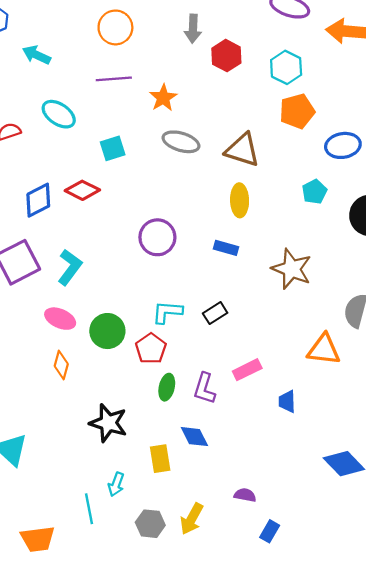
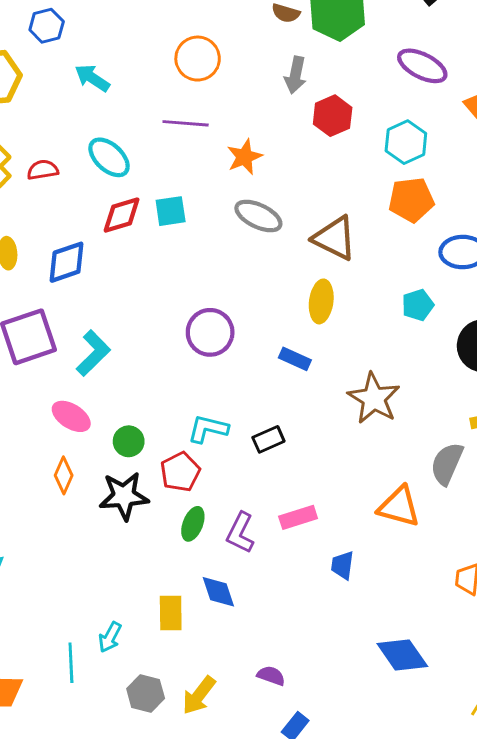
red diamond: (82, 190) -> (122, 215), moved, turned -52
green circle: (107, 331) -> (129, 441), size x0.7
black star: (108, 423) -> (124, 496), moved, turned -30

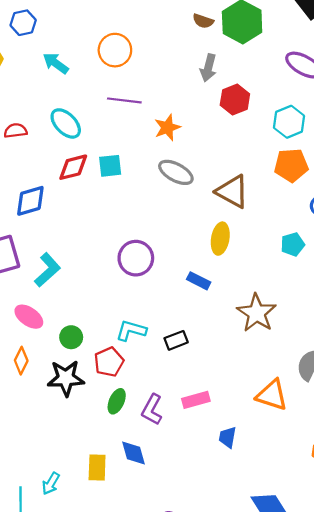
orange circle: (198, 59) -> (115, 50), moved

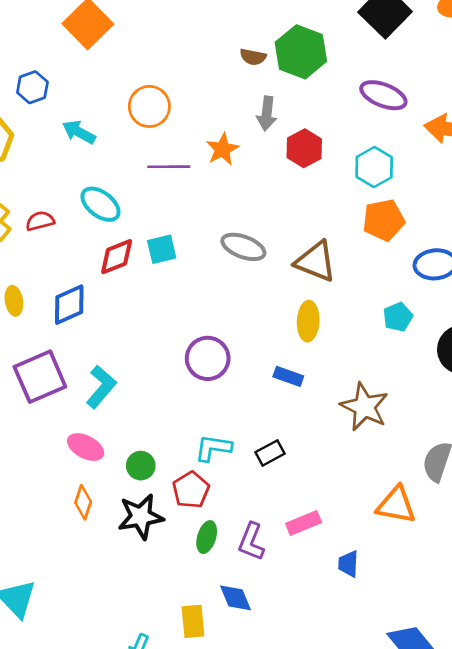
orange star: (167, 128) -> (222, 149), moved

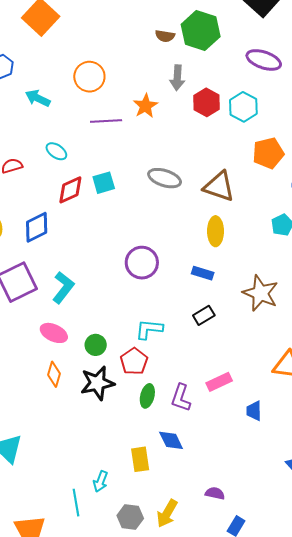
cyan hexagon: (374, 167) -> (243, 107), moved
cyan ellipse: (100, 204) -> (56, 151), size x0.7
black rectangle: (270, 453) -> (204, 315), moved

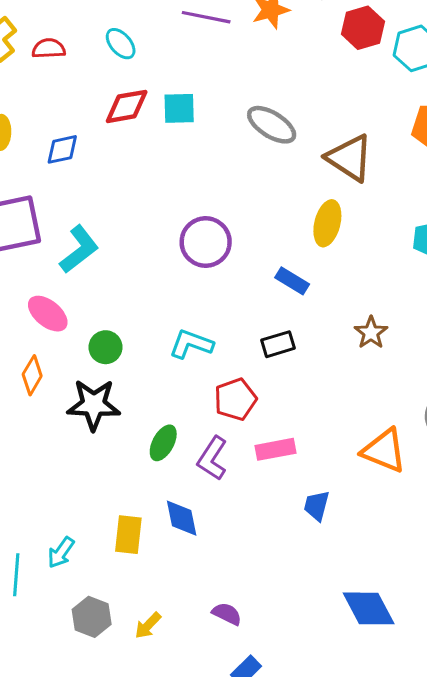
blue diamond: (37, 227) -> (62, 149), size x0.7
brown star: (261, 293) -> (371, 333), size x0.6
red pentagon: (134, 361) -> (235, 399), moved
yellow arrow: (167, 513) -> (148, 625), size x0.7

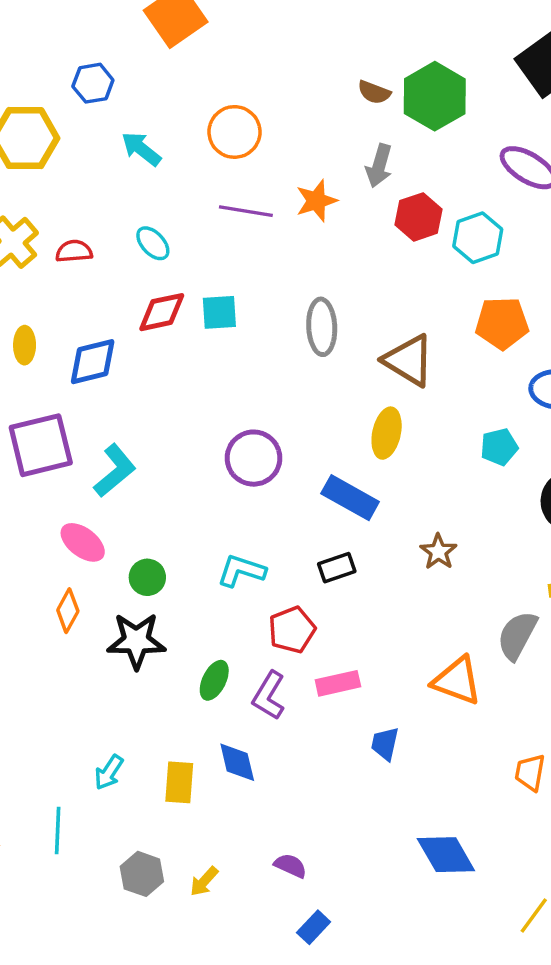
gray ellipse: (272, 125) -> (322, 327), turned 57
blue diamond: (62, 149) -> (93, 362), size x1.4
blue rectangle: (292, 281) -> (350, 498), size x1.5
cyan arrow: (61, 552) -> (109, 772), moved

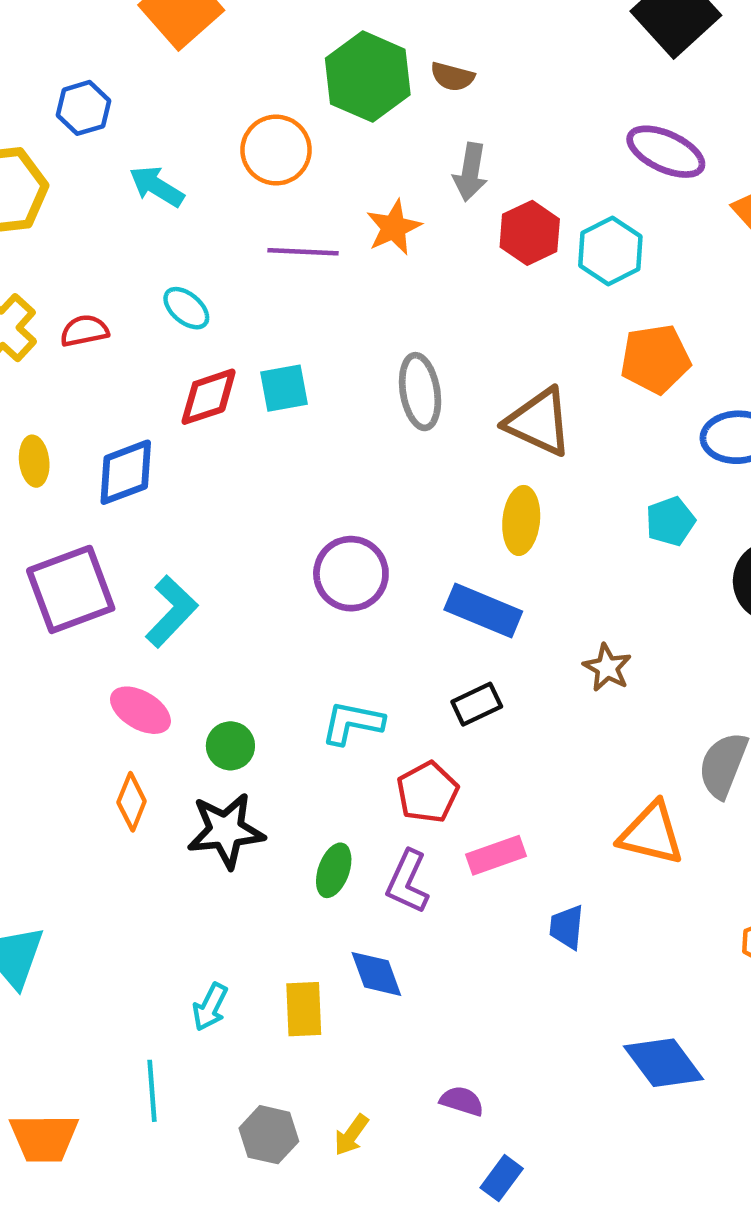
green hexagon: (435, 96) -> (368, 77), moved

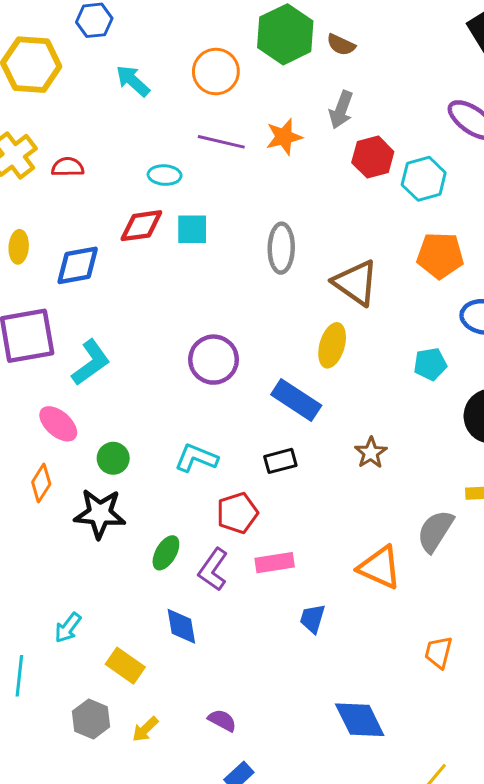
cyan ellipse: (186, 308) -> (165, 175), moved, turned -48
yellow rectangle: (304, 1009) -> (125, 666), moved, turned -63

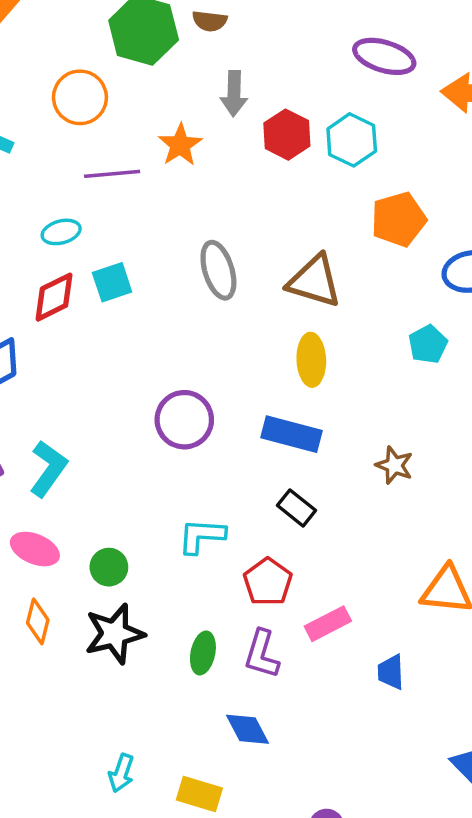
black rectangle: (280, 461) -> (296, 508), turned 72

